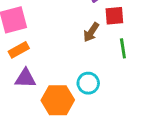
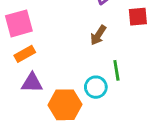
red square: (114, 16) -> (138, 17), moved
green line: (123, 48) -> (116, 70), moved

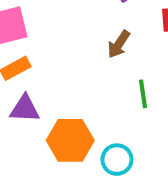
cyan circle: (96, 87) -> (117, 160), moved

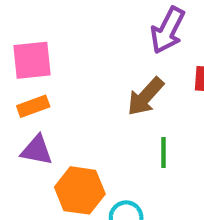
brown arrow: (119, 44) -> (145, 97), size x1.4

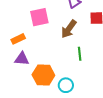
pink square: (32, 60) -> (39, 17), moved

